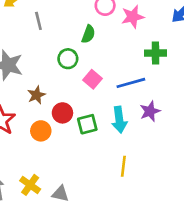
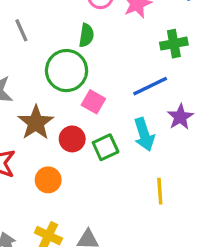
green circle: (68, 59) -> (67, 71), size x1.6
pink square: (93, 79) -> (93, 102), moved
brown star: (36, 95) -> (36, 123), size x1.5
orange circle: (41, 131) -> (48, 180), moved

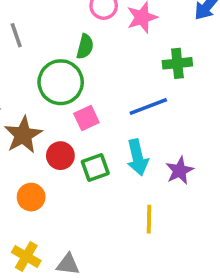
pink square: (93, 102) -> (86, 118), turned 30
purple star: (180, 117) -> (180, 171), moved

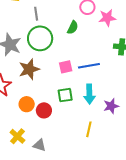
green circle: (61, 82) -> (40, 38), moved
blue line: (148, 106) -> (89, 66), moved
red circle: (60, 156) -> (44, 110), moved

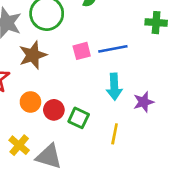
green square: (65, 95) -> (79, 118), moved, turned 35
gray triangle: (39, 145) -> (49, 156), size x1.5

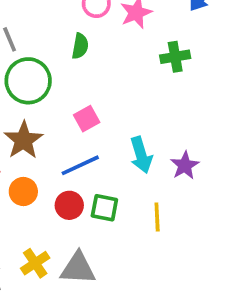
blue line: (113, 49) -> (80, 165), moved
orange circle: (30, 102) -> (23, 191), moved
yellow cross: (19, 145) -> (35, 263), turned 30

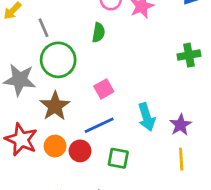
green cross: (175, 57) -> (189, 55), moved
red circle: (69, 205) -> (80, 151), moved
yellow line: (157, 217) -> (181, 159), moved

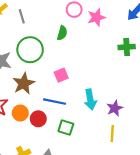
gray line: (43, 28) -> (22, 16), moved
green cross: (189, 55) -> (127, 47), moved
blue line: (99, 125) -> (55, 102), turned 30

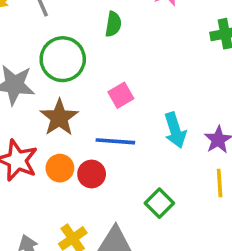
green square: (66, 127) -> (159, 203), moved, turned 35

